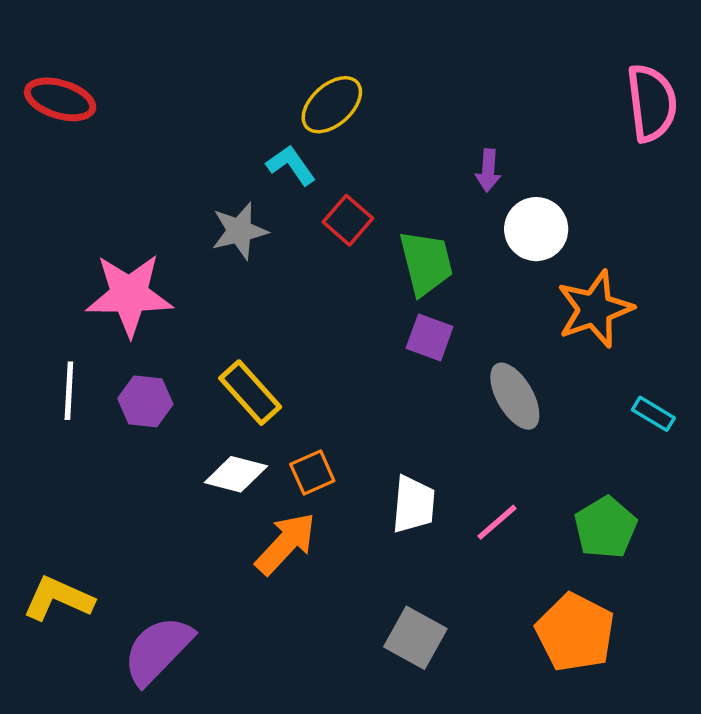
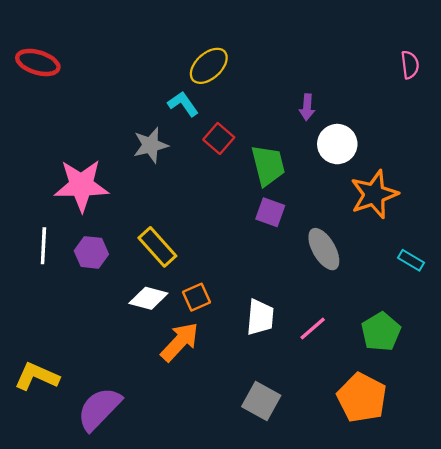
pink semicircle: (652, 103) -> (410, 65), size x0.6

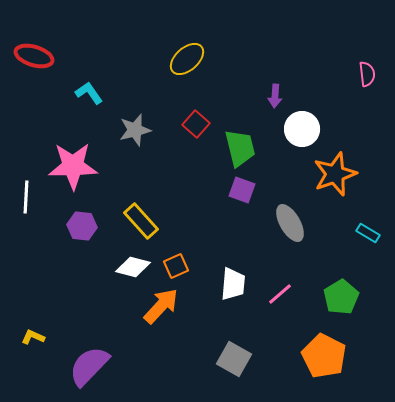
pink semicircle: (410, 65) -> (367, 74), moved
cyan L-shape: (183, 104) -> (89, 93), moved
white line: (43, 246) -> (26, 197), moved
yellow L-shape: (37, 376) -> (33, 337), size x0.6

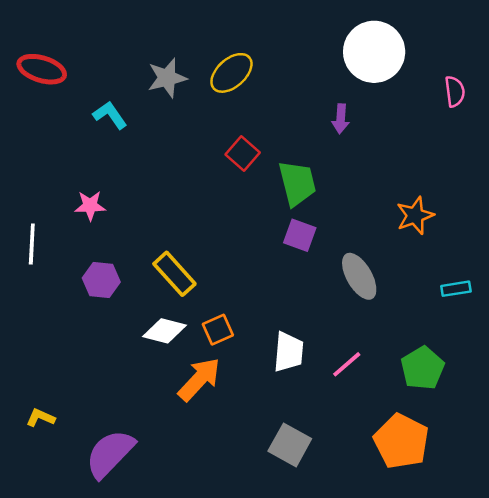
white circle: (302, 129) -> (374, 52), moved, size x1.4
gray star: (135, 130) -> (167, 78), moved
pink star: (73, 166) -> (90, 206), size x0.5
orange star: (335, 174) -> (415, 216), size x0.7
cyan rectangle: (368, 233) -> (456, 289), turned -40

